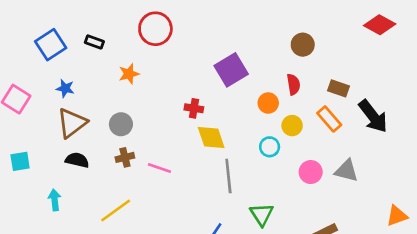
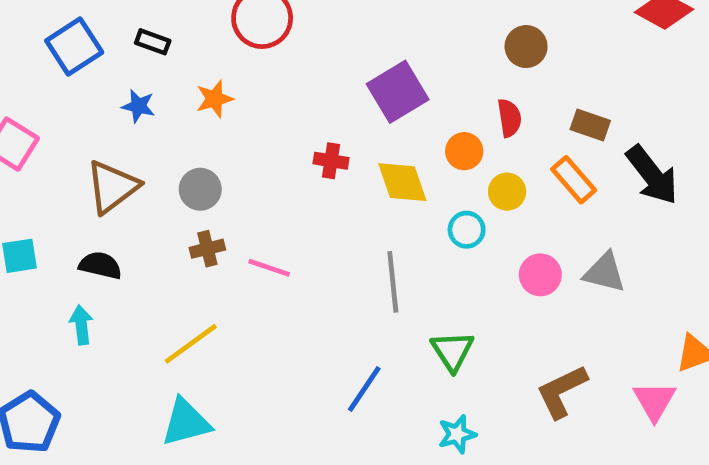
blue star: (65, 88) -> (138, 106), moved
yellow diamond: (211, 138) -> (402, 182), moved
black semicircle: (77, 160) -> (100, 265), moved

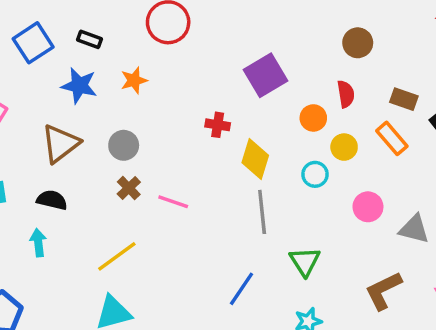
blue star: (138, 106) -> (79, 85), size x1.5
yellow diamond: (402, 182) -> (255, 159), moved, turned 36
brown cross: (207, 249) -> (129, 188), turned -30
gray triangle: (605, 272) -> (414, 229), moved

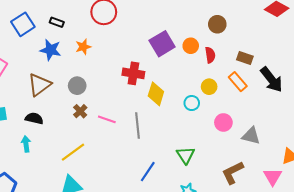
orange circle: (313, 118) -> (191, 46), moved
red cross: (218, 125) -> (133, 73), size x1.5
gray line: (262, 212) -> (138, 126), moved

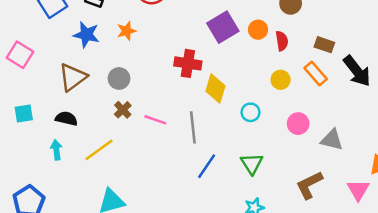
cyan circle: (192, 103) -> (250, 112), moved
yellow line: (73, 152) -> (99, 150), moved
blue line: (148, 172) -> (207, 166), moved

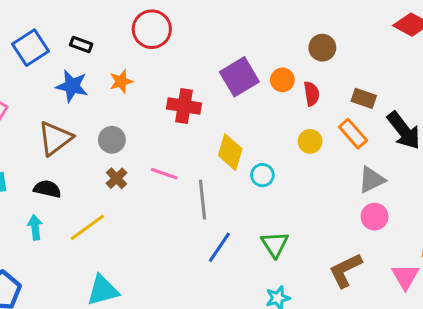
red cross: (188, 63) -> (184, 106), moved
cyan circle: (250, 112) -> (262, 175), moved
pink line: (155, 120) -> (164, 174), moved
pink circle: (298, 124) -> (375, 217), moved
gray triangle: (332, 140) -> (371, 180), moved, turned -40

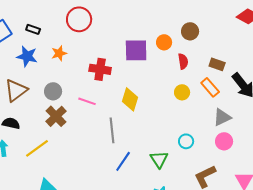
purple square: (239, 77) -> (136, 50), turned 30
orange circle: (282, 80) -> (164, 42), moved
pink line: (164, 174) -> (87, 101), moved
cyan circle: (262, 175) -> (186, 141), moved
brown cross: (116, 178) -> (56, 116), size x1.5

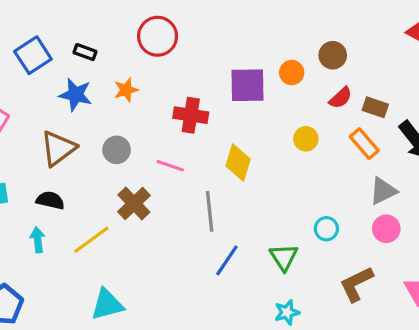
red semicircle: (183, 61) -> (341, 98), moved, turned 56
yellow circle: (182, 92) -> (306, 139), moved
brown cross: (56, 116) -> (134, 203), moved

